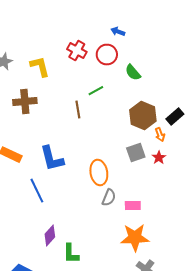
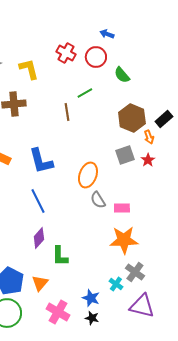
orange ellipse: (99, 173) -> (88, 175), turned 30
blue line: (37, 191) -> (38, 201), moved
gray semicircle: (109, 198) -> (98, 200), turned 126

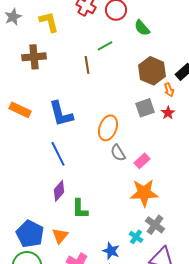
pink rectangle: (122, 208) -> (142, 161), turned -42

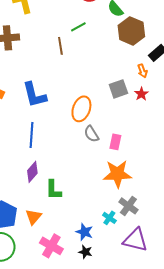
brown hexagon: (152, 71) -> (131, 31), moved
blue line: (58, 154) -> (31, 135), turned 30
pink rectangle: (142, 161) -> (115, 142), turned -35

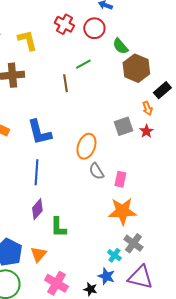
blue star: (84, 232) -> (106, 276), moved

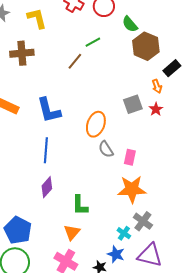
brown line: (65, 83) -> (75, 61), turned 48
green L-shape: (58, 227) -> (80, 205), moved
orange triangle: (38, 254) -> (72, 232), moved

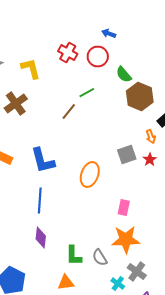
brown cross: (22, 53) -> (16, 104), turned -30
gray semicircle: (106, 149) -> (100, 258), moved
purple diamond: (47, 187) -> (41, 238), turned -35
orange triangle: (72, 232) -> (66, 283), turned 42

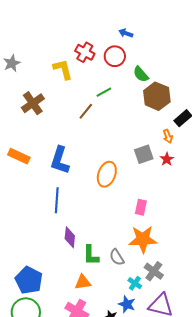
yellow L-shape: (31, 69) -> (63, 69), moved
blue L-shape: (43, 161) -> (60, 160), turned 32
purple diamond: (41, 238) -> (70, 237), moved

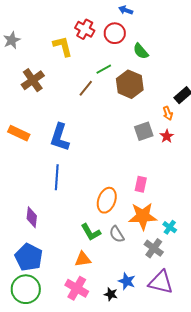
brown hexagon: (157, 96) -> (130, 84), moved
orange ellipse: (107, 174) -> (107, 200), moved
purple diamond: (70, 237) -> (32, 217), moved
green L-shape: (91, 255) -> (91, 232), turned -30
cyan cross: (135, 283) -> (170, 227), moved

